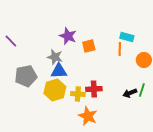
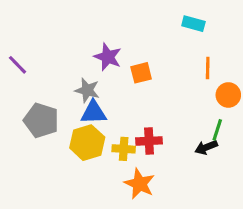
cyan rectangle: (127, 37) -> (193, 24), moved
orange line: (120, 49) -> (208, 68), moved
gray pentagon: (26, 76) -> (41, 120), turned 30
green line: (142, 90) -> (217, 130), moved

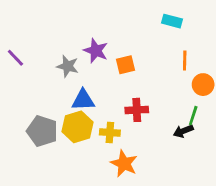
gray star: (87, 90) -> (68, 66), moved
gray pentagon: (41, 120) -> (42, 131), moved
red cross: (149, 141) -> (137, 110), moved

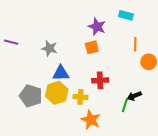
purple star: (96, 51) -> (97, 27), moved
purple line: (15, 58) -> (11, 42), turned -32
green line: (193, 116) -> (125, 105), moved

